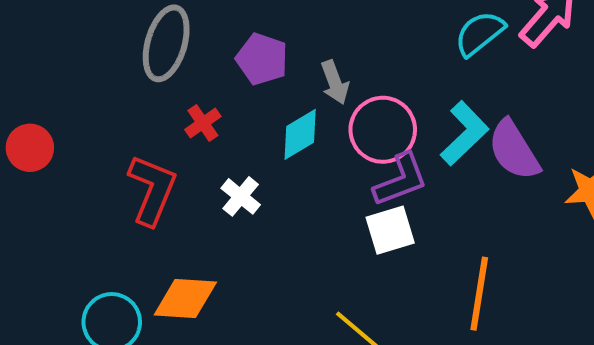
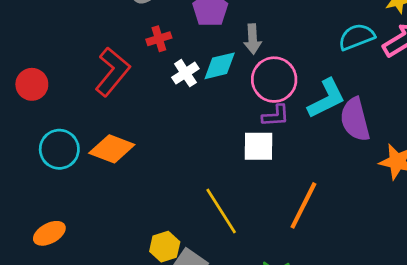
red circle: (30, 148) -> (32, 84), moved
purple L-shape: (401, 180) -> (276, 116), size x0.7
white cross: (241, 196) -> (185, 73), moved

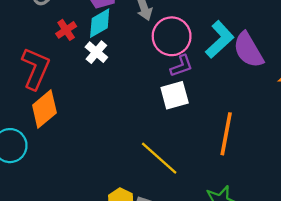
cyan diamond: (220, 66) -> (100, 23), moved
orange diamond: (112, 149) -> (44, 109), moved, turned -45

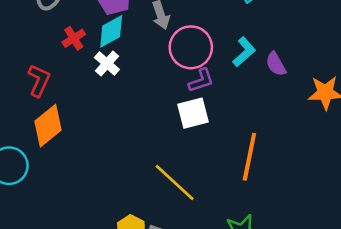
cyan L-shape: (220, 39) -> (244, 52), size x0.7
purple semicircle: (248, 50) -> (276, 64), size x0.6
red L-shape: (36, 68) -> (39, 80), size x0.7

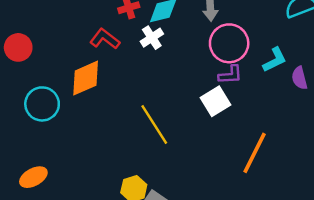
red L-shape: (39, 80) -> (105, 39), moved, turned -92
white square: (193, 113) -> (215, 101), turned -32
yellow line: (175, 182) -> (154, 125), moved

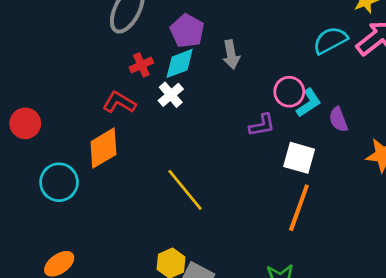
pink circle: (229, 43) -> (289, 92), moved, size x0.7
white square: (215, 101) -> (299, 158), moved, turned -36

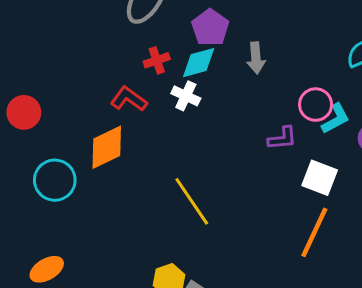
white cross: (171, 95) -> (186, 96), turned -30

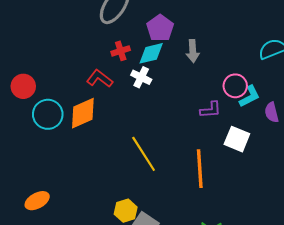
cyan circle: (55, 180) -> (48, 114), moved
orange line: (314, 232) -> (200, 169), moved, turned -30

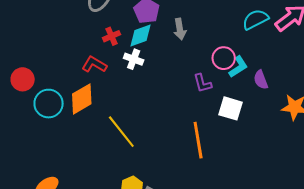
purple L-shape: (211, 110) -> (203, 83), turned 85
yellow line: (144, 154) -> (121, 132), moved

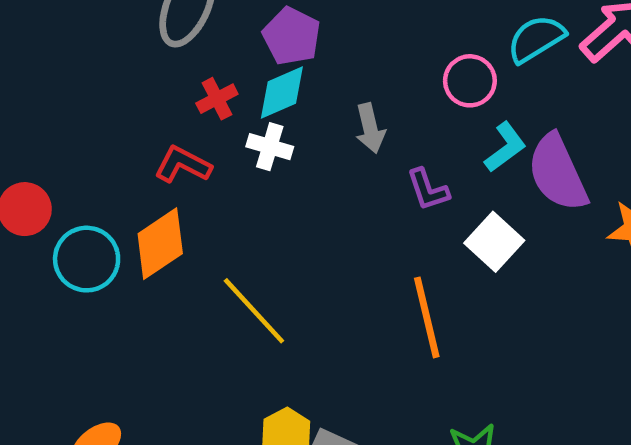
gray arrow: (180, 29) -> (370, 128), moved
pink circle: (224, 58) -> (470, 81), moved
purple semicircle: (261, 80) -> (558, 173), size x1.8
white square: (230, 108) -> (494, 242), turned 30

